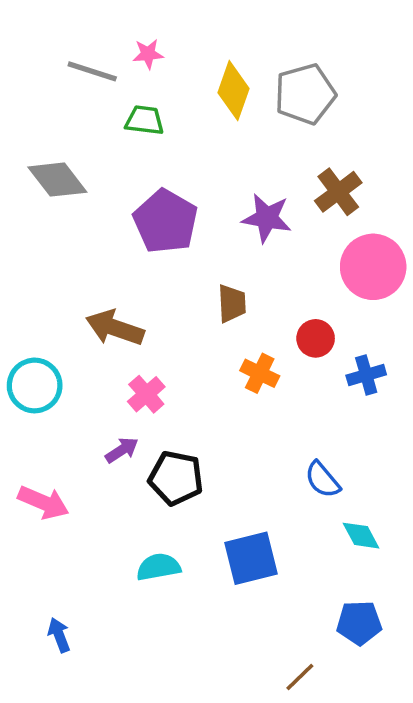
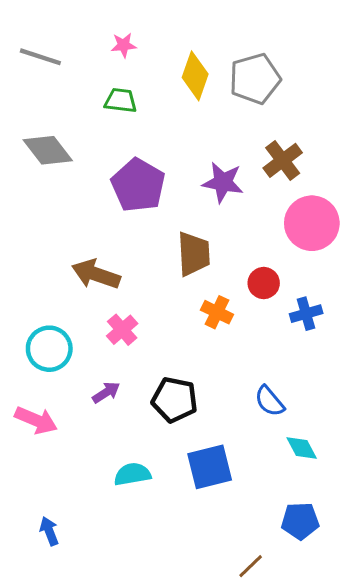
gray line: (92, 71) -> (40, 57), moved
brown trapezoid: (232, 303) -> (194, 254), size x1.4
cyan circle: (35, 385) -> (49, 349), moved
purple arrow: (122, 450) -> (106, 392), moved
black pentagon: (176, 478) -> (175, 400), moved

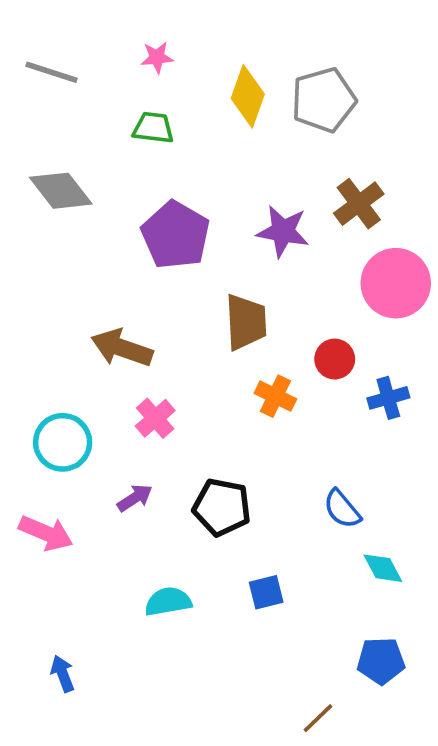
blue square: (210, 467) -> (266, 592), size x0.6

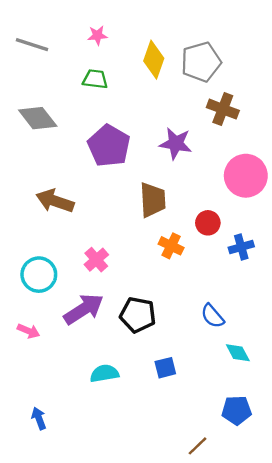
brown cross: (359, 204) -> (223, 109), moved, turned -32
brown arrow: (122, 348) -> (55, 201), moved
purple arrow: (135, 498) -> (84, 309), size x1.8
pink arrow: (46, 533) -> (28, 331), size x0.7

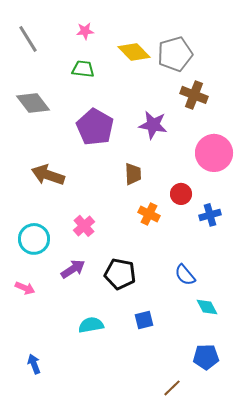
gray line: (32, 45) -> (28, 39), turned 40
yellow diamond: (154, 60) -> (134, 52), turned -64
brown trapezoid: (153, 200) -> (133, 174), size x0.7
purple arrow: (84, 309) -> (73, 269), size x0.7

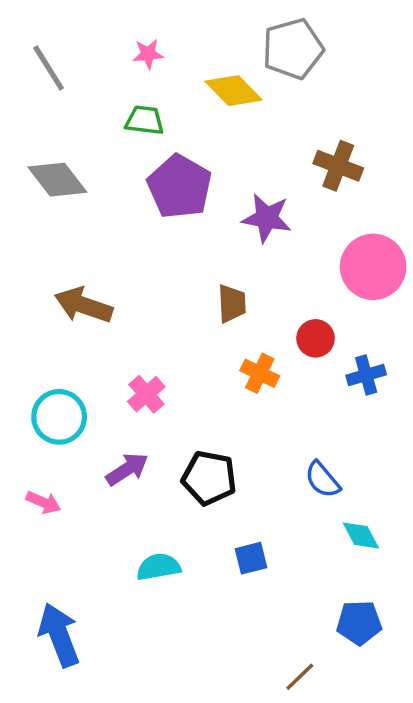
gray pentagon: (175, 54) -> (293, 49), moved
purple pentagon: (95, 127) -> (179, 187), moved
blue arrow: (34, 364) -> (59, 635), size x1.8

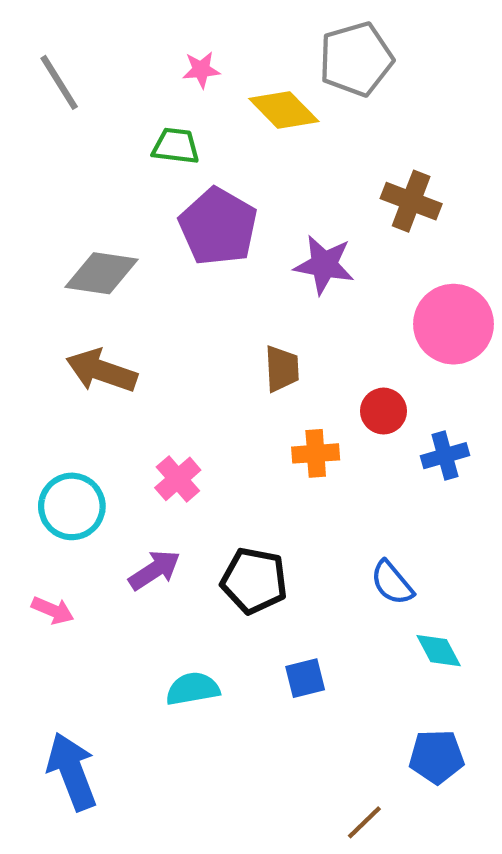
pink star: (148, 54) -> (201, 70), moved
gray diamond: (57, 180) -> (102, 273), moved, turned -44
orange cross: (260, 373) -> (316, 453), turned -30

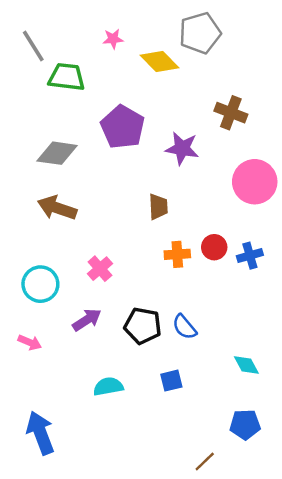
green trapezoid: (176, 146) -> (67, 77), moved, size x1.4
red circle: (384, 411) -> (214, 247), moved
blue semicircle: (392, 583) -> (184, 327), moved

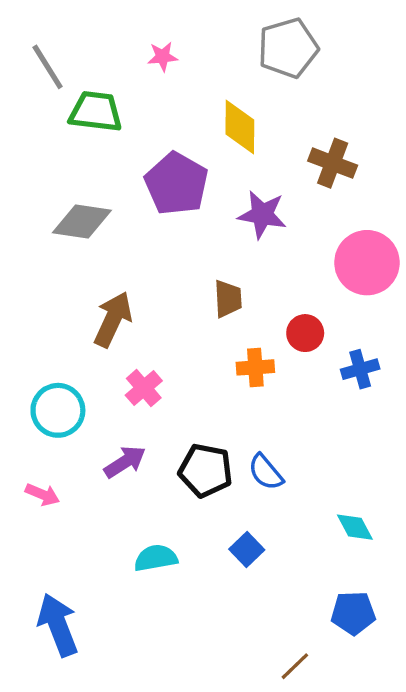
yellow diamond: (159, 62) -> (240, 127), moved, turned 45
brown arrow: (57, 208) -> (113, 319), moved, turned 96
red circle: (214, 247) -> (305, 333), moved
blue square: (171, 381) -> (247, 549), turned -30

